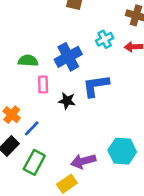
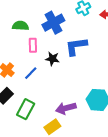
blue line: (32, 128) -> (31, 73), moved

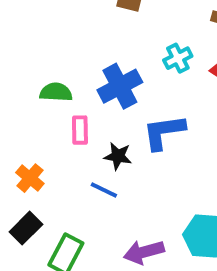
blue line: (31, 73) -> (104, 190), moved, turned 72

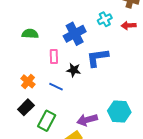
green semicircle: (56, 92) -> (30, 34), moved
blue line: (104, 190) -> (56, 87), moved

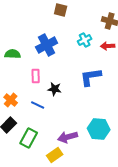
blue cross: (75, 34) -> (47, 45), moved
blue L-shape: (97, 58) -> (91, 77), moved

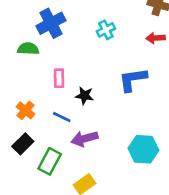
cyan cross: (85, 40) -> (106, 30), moved
blue cross: (47, 45) -> (51, 23), moved
purple arrow: (68, 137) -> (84, 139), moved

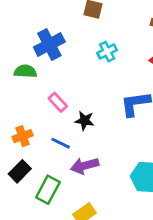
pink rectangle: (59, 78) -> (58, 102), turned -42
orange cross: (25, 110) -> (23, 136), turned 30

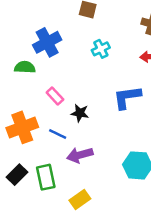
orange cross: (23, 136) -> (22, 127), size x1.6
black rectangle: (20, 171) -> (17, 175), moved
green rectangle: (48, 190) -> (46, 177), turned -40

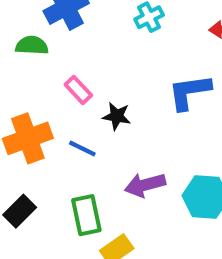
purple arrow: (80, 155) -> (145, 185), moved
green rectangle: (46, 177) -> (86, 215), moved

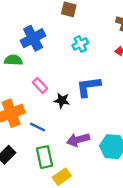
blue L-shape: (189, 92) -> (88, 87), moved
blue line: (82, 149) -> (38, 127), moved

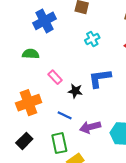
blue cross: (33, 38) -> (44, 21), moved
blue line: (38, 127) -> (65, 115), moved

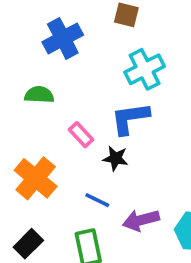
cyan cross: (92, 39) -> (145, 69), size x1.5
blue L-shape: (100, 78) -> (130, 118), moved
orange cross: (29, 103) -> (36, 178), turned -30

